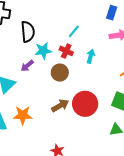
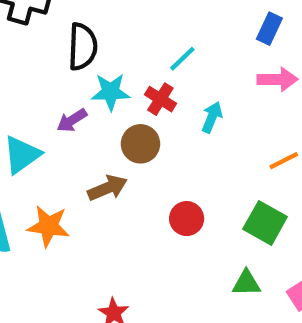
red circle: (85, 104) -> (187, 219), size x0.6
brown arrow: (60, 106) -> (107, 188), moved

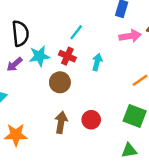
purple arrow: (72, 120) -> (15, 64), moved
brown arrow: (107, 188) -> (61, 122), moved, turned -50

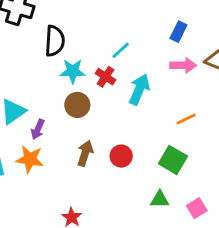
cyan arrow: (97, 62) -> (139, 89), size x1.5
purple arrow: (15, 64) -> (38, 129), moved, turned -35
brown circle: (60, 82) -> (77, 105), moved

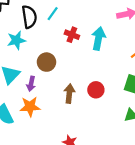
cyan line: (121, 50) -> (53, 14), moved
cyan star: (73, 71) -> (16, 40), moved
brown circle: (77, 105) -> (46, 62), moved

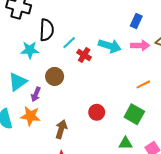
cyan line: (53, 14) -> (69, 43), moved
cyan arrow: (98, 39) -> (110, 46), moved, turned 85
brown arrow: (69, 94) -> (61, 129), moved

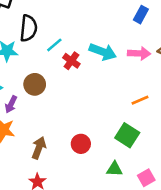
blue rectangle: (136, 21) -> (141, 15), moved
red circle: (97, 112) -> (81, 144), moved

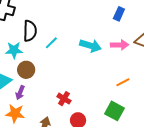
red cross: (71, 61) -> (64, 99), moved
brown circle: (35, 84) -> (26, 70), moved

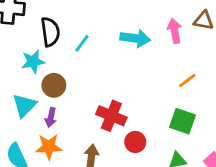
pink arrow: (120, 45) -> (175, 31), turned -90
red cross: (64, 99) -> (111, 116), size x1.5

